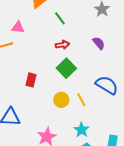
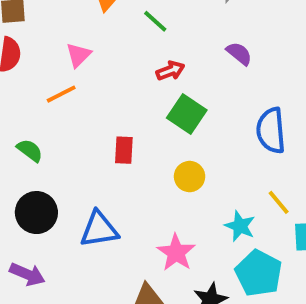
pink triangle: (18, 27) -> (78, 55), turned -40
blue semicircle: (107, 85) -> (271, 131), turned -115
yellow line: (81, 100) -> (279, 202), moved

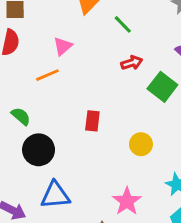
green square: (187, 114) -> (162, 87), moved
black circle: (36, 213) -> (39, 150), moved
blue triangle: (99, 229) -> (55, 195), moved

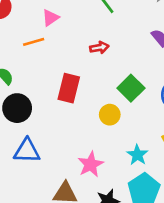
red arrow: (132, 63) -> (99, 48), moved
green square: (162, 87) -> (131, 88), moved
red rectangle: (92, 121) -> (69, 88), size x1.5

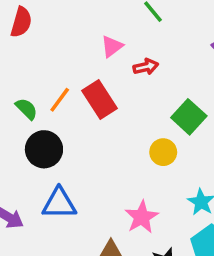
pink triangle: (50, 18) -> (112, 46), moved
orange line: (34, 42) -> (60, 100), moved, turned -35
red rectangle: (69, 88) -> (100, 100), moved, turned -44

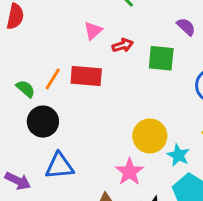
red rectangle: (100, 100) -> (86, 76), turned -48
green square: (189, 117) -> (161, 58), moved, turned -32
yellow circle: (163, 152) -> (150, 136), moved, size x1.5

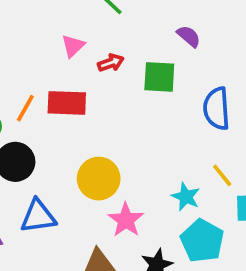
yellow circle: (150, 136) -> (99, 179), moved

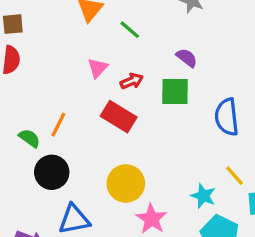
purple semicircle: (189, 36) -> (187, 58), moved
red rectangle: (67, 103) -> (119, 117), moved, turned 32

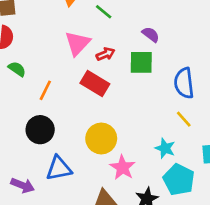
pink triangle: (98, 68) -> (77, 43), size x1.5
green semicircle: (29, 138) -> (17, 69), moved
yellow line: (234, 176) -> (184, 119), moved

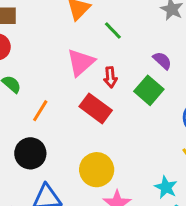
red arrow: (105, 54) -> (110, 77), turned 102
green square: (141, 62) -> (149, 90), turned 35

